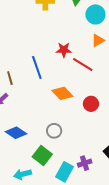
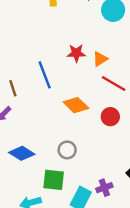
orange triangle: (98, 40) -> (100, 59), moved
red line: (83, 65) -> (114, 84), moved
green square: (42, 156) -> (54, 180), turned -30

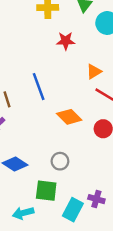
red star: (76, 53) -> (66, 41), moved
purple cross: (104, 188) -> (96, 199), turned 35

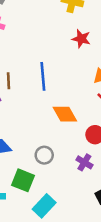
purple cross: (96, 199) -> (84, 162), moved

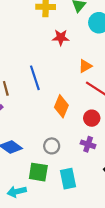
orange diamond: (65, 114) -> (61, 106), turned 65
cyan rectangle: (44, 206) -> (68, 179), moved, turned -42

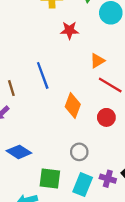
purple cross: (88, 144) -> (108, 179), moved
gray circle: (52, 146) -> (79, 152), moved
cyan rectangle: (68, 179) -> (83, 185), turned 36

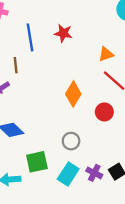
red star: (69, 30) -> (63, 33), moved
blue line: (43, 75) -> (30, 37), moved
green square: (50, 178) -> (37, 162), turned -30

